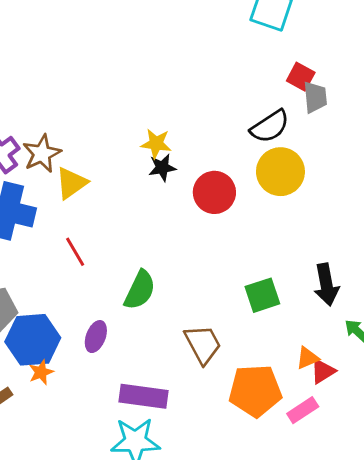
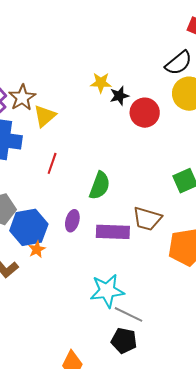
black star: (162, 168) -> (119, 96), moved
red line: (75, 252) -> (52, 163), turned 55
brown trapezoid: (203, 344) -> (147, 219), turned 140
purple rectangle: (143, 396) -> (113, 232), moved

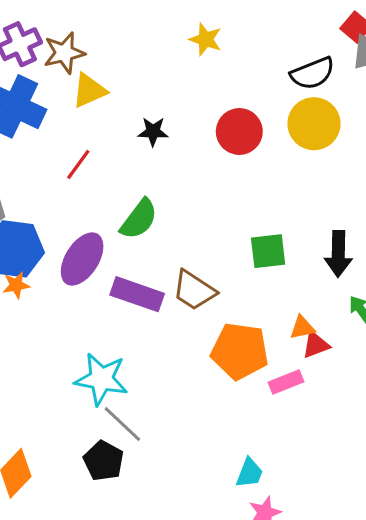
yellow star: (101, 83) -> (205, 39), moved
black star: (119, 96) -> (153, 132), moved
purple ellipse: (72, 221) -> (82, 259), size x1.6

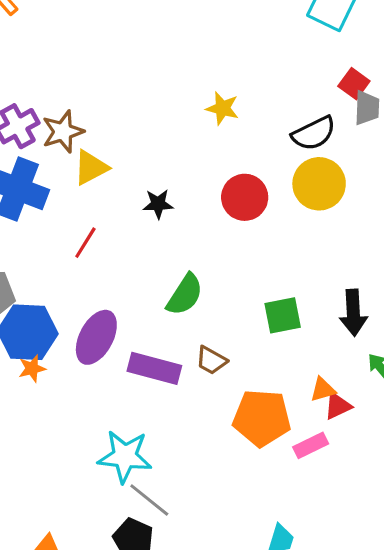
yellow star: (205, 39) -> (222, 108), moved
green semicircle: (139, 219) -> (185, 295), moved
brown trapezoid: (194, 290) -> (211, 360), size x0.7

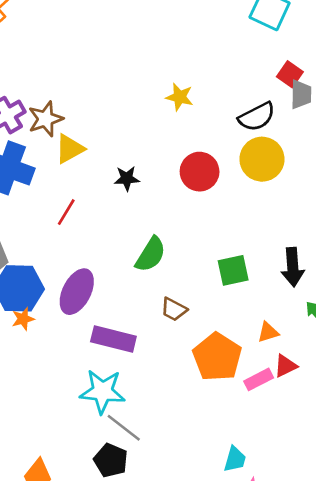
purple rectangle: (154, 368) -> (113, 339), moved
red triangle: (338, 406) -> (285, 366), moved
orange pentagon: (262, 418) -> (217, 357), turned 30

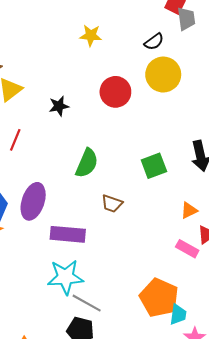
black semicircle: (257, 117) -> (154, 42), size x0.7
orange pentagon: (217, 357) -> (159, 298), moved
pink rectangle: (259, 379) -> (187, 249), turned 65

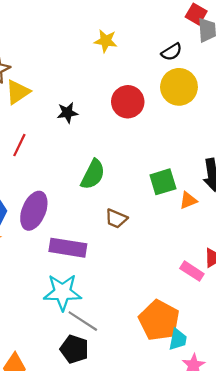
orange triangle: (189, 210) -> (188, 200), moved

